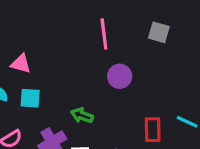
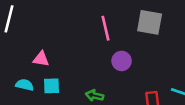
gray square: (159, 32) -> (150, 22), size x1.5

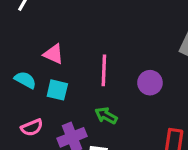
pink line: (105, 28) -> (104, 70), moved

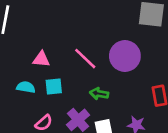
pink line: (104, 70) -> (85, 59), turned -30
purple circle: (150, 83) -> (125, 56), size x1.5

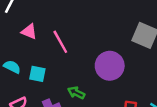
pink triangle: (41, 59) -> (29, 32), moved
pink line: (85, 59) -> (60, 42), moved

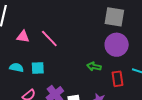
purple circle: (110, 66) -> (117, 45), moved
green arrow: (76, 93) -> (94, 66), moved

